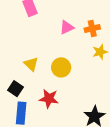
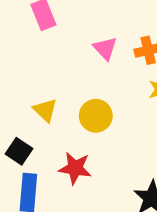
pink triangle: (67, 27) -> (105, 48), turned -48

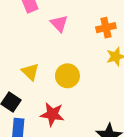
pink triangle: (105, 48) -> (59, 24), moved

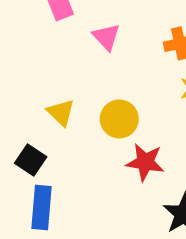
red star: (52, 114) -> (145, 162), moved

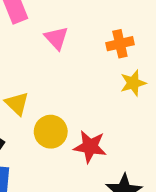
yellow circle: (119, 119) -> (51, 132), moved

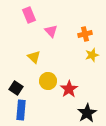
yellow triangle: (17, 104) -> (34, 57), moved
red star: (90, 147) -> (69, 89), turned 30

